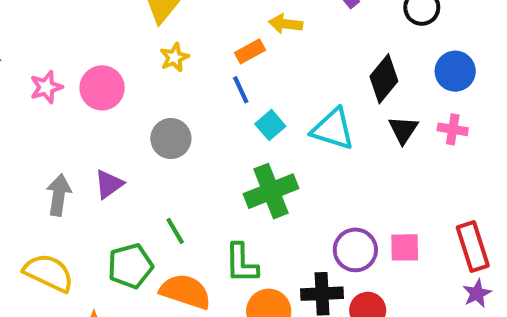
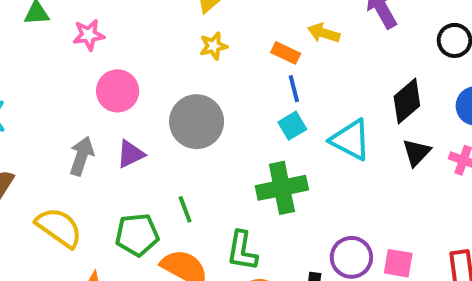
orange rectangle: (250, 51) -> (286, 53), turned 44
pink star: (46, 87) -> (89, 35), moved
pink circle: (102, 88) -> (118, 91), moved
blue line: (241, 90) -> (294, 89), moved
gray circle: (171, 139) -> (197, 122), size x1.4

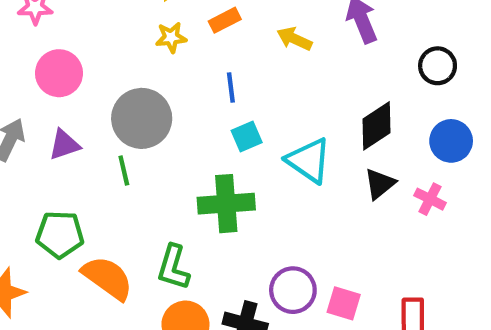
orange rectangle: (286, 53) -> (225, 20), moved, turned -60
blue line: (294, 89) -> (231, 87), moved
green line: (185, 209) -> (124, 170), moved

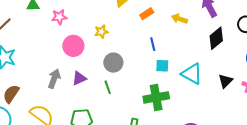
yellow star: (171, 37) -> (101, 32), moved
gray circle: (142, 118) -> (113, 63), size x0.7
black diamond: (376, 126) -> (216, 38), moved
cyan square: (247, 137) -> (162, 66), turned 32

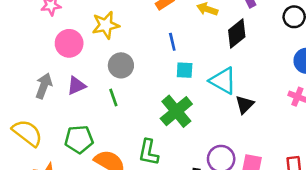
yellow star: (101, 32) -> (106, 25), size x1.5
black diamond: (216, 38) -> (237, 33), moved
black triangle: (225, 81) -> (245, 105), moved
green cross: (156, 97) -> (176, 111), turned -30

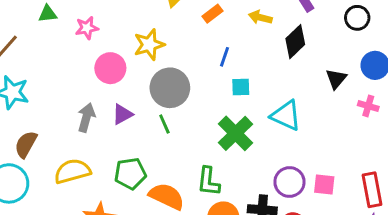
blue line: (172, 42) -> (225, 57), turned 36
gray circle: (121, 65) -> (170, 88), size x1.4
cyan triangle: (223, 81) -> (286, 115), moved
black triangle: (245, 105) -> (336, 79), moved
yellow semicircle: (27, 133) -> (72, 171), turned -48

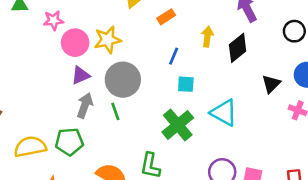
yellow arrow: (260, 17) -> (207, 37), moved, turned 78
pink circle: (110, 68) -> (75, 43), moved
purple triangle: (122, 114) -> (80, 75), moved
gray arrow: (86, 118) -> (85, 105), moved
green pentagon: (130, 174) -> (69, 142), moved

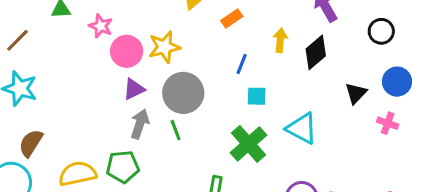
pink star: (53, 20) -> (101, 26), turned 30

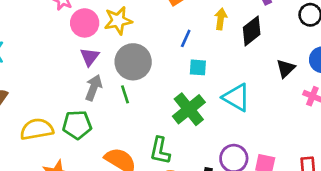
purple triangle: (134, 89) -> (90, 57), turned -30

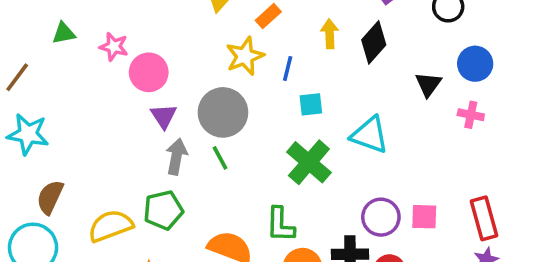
yellow star: (118, 21) -> (245, 56), moved

